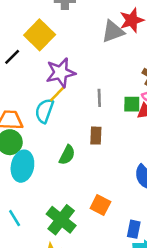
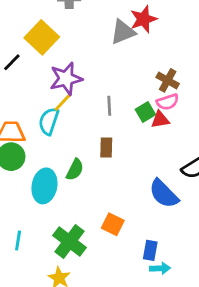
green square: (132, 104) -> (145, 112), turned -30
cyan ellipse: (22, 166) -> (44, 186), moved
cyan line: (15, 218) -> (18, 241), turned 42

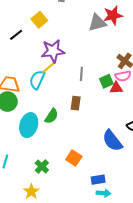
yellow square: (42, 37) -> (39, 20), size x0.7
green cross: (70, 241) -> (42, 166), size x0.6
blue rectangle: (150, 250) -> (98, 180), turned 64

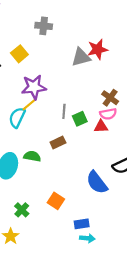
green square: (106, 81) -> (80, 119), moved
brown rectangle: (76, 103) -> (58, 143), turned 56
green semicircle: (52, 116) -> (32, 156), turned -112

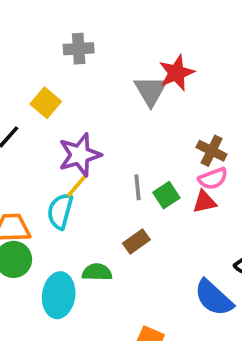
gray triangle: (81, 57) -> (151, 91), turned -36

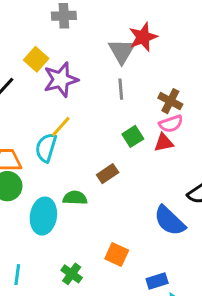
purple star: (80, 155) -> (61, 80), moved
gray line: (138, 187) -> (121, 89), moved

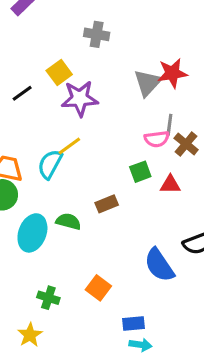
gray line: (121, 89) -> (169, 125), moved
pink semicircle: (171, 124) -> (157, 139), moved
green cross: (72, 274) -> (48, 298), turned -30

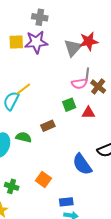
yellow square: (59, 72) -> (16, 42), turned 35
purple star: (80, 98) -> (36, 42), moved

